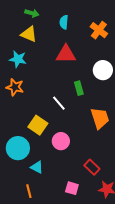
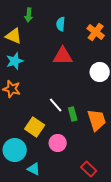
green arrow: (32, 13) -> (29, 15), turned 80
yellow triangle: (29, 34) -> (14, 36), moved
cyan star: (18, 59) -> (15, 61), turned -30
green rectangle: (79, 88) -> (73, 114), moved

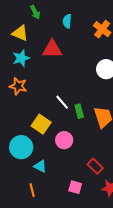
green arrow: (29, 15) -> (35, 12), turned -32
red triangle: (63, 56) -> (52, 49), moved

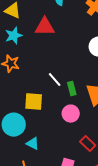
yellow square: (41, 124) -> (34, 102), turned -30
pink circle: (64, 140) -> (71, 114), moved

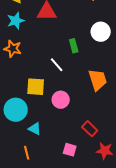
green rectangle: (72, 89) -> (74, 46), moved
pink circle: (71, 114) -> (61, 100), moved

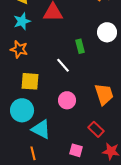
orange trapezoid: (98, 80) -> (104, 94), moved
yellow square: (36, 87) -> (30, 81), moved
cyan triangle: (35, 129) -> (41, 129), size x1.5

